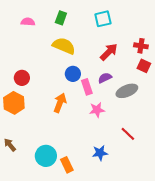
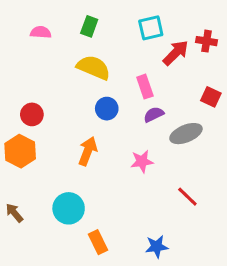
red cross: (141, 46) -> (207, 41), moved
red arrow: (109, 52) -> (176, 53), moved
pink rectangle: (87, 87) -> (145, 87), moved
blue star: (100, 153) -> (157, 247), moved
cyan circle: (46, 156) -> (69, 208), moved

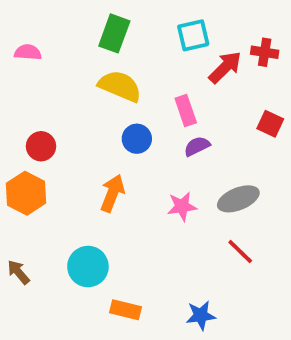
green rectangle: (89, 26) -> (114, 33), size x1.4
pink semicircle: (41, 32) -> (28, 52), moved
gray ellipse: (186, 134) -> (238, 199), moved
orange rectangle: (98, 242) -> (126, 310), turned -50

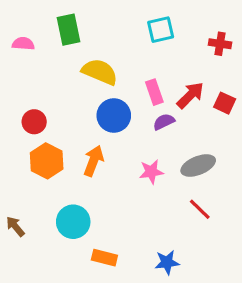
green rectangle: (114, 33) -> (69, 30), moved, turned -32
red arrow: (225, 67) -> (190, 95), moved
blue circle: (137, 139) -> (114, 116), size x1.4
orange hexagon: (26, 193) -> (47, 161), moved

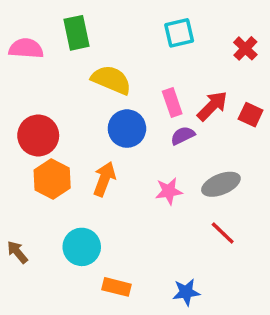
pink semicircle: (23, 44) -> (26, 48), size x1.4
red cross: (220, 44) -> (245, 48), turned 35
red circle: (34, 122) -> (38, 135), size x1.5

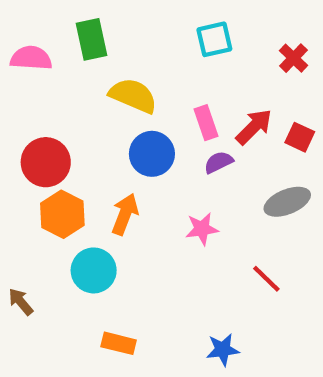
gray ellipse: (221, 184) -> (287, 202), moved
cyan circle: (82, 247) -> (94, 270), moved
orange rectangle: (117, 287) -> (119, 343), moved

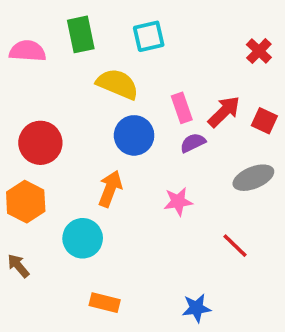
cyan square: (214, 39) -> (149, 36), moved
orange hexagon: (62, 214) -> (26, 202), moved

